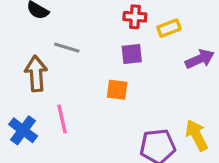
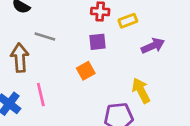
orange square: (117, 90) -> (86, 71), turned -36
yellow arrow: (197, 135) -> (141, 91), moved

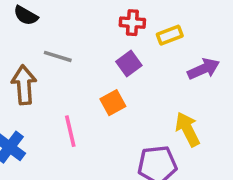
purple square: (98, 42) -> (129, 64), turned -30
pink line: (41, 95) -> (70, 131), moved

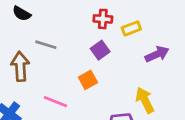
pink line: (70, 131) -> (55, 102), turned -55

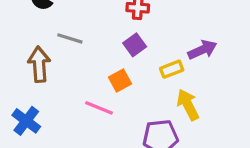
yellow rectangle: (131, 28) -> (172, 69), moved
pink line: (55, 102) -> (99, 108), moved

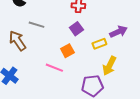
brown arrow: (39, 64) -> (17, 41), turned -30
yellow arrow: (188, 105) -> (109, 66), turned -126

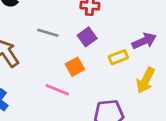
gray line: (36, 25) -> (48, 33), moved
yellow arrow: (109, 66) -> (146, 80), moved

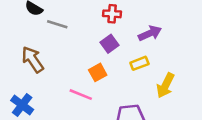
gray line: (48, 33) -> (57, 24), moved
purple arrow: (144, 41) -> (150, 33), moved

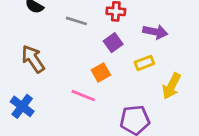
gray line: (57, 24) -> (76, 21), moved
purple arrow: (150, 33) -> (155, 32), turned 35

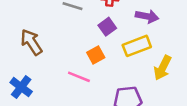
yellow rectangle: (144, 63) -> (137, 46), size x1.5

